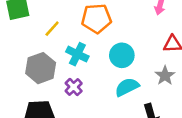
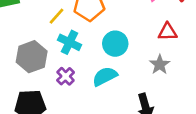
yellow line: (52, 29) -> (56, 16), moved
cyan semicircle: (127, 87) -> (105, 76), moved

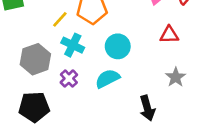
gray star: (160, 65) -> (176, 77), moved

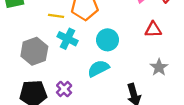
yellow line: (60, 19) -> (56, 16), turned 56
purple cross: (69, 79) -> (64, 89), moved

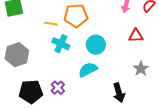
gray hexagon: (34, 51) -> (17, 55), moved

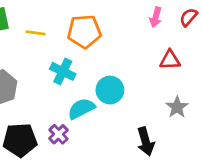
yellow line: (51, 24) -> (36, 33), moved
cyan circle: (96, 45) -> (110, 90), moved
cyan semicircle: (88, 70) -> (81, 109), moved

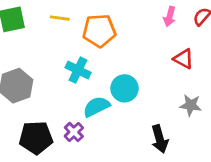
yellow line: (36, 33) -> (60, 18), moved
red triangle: (170, 60) -> (184, 59), turned 30
gray star: (177, 107) -> (191, 105), turned -30

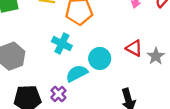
red triangle: (184, 59) -> (134, 48), moved
gray star: (191, 105) -> (156, 56), moved, turned 30

